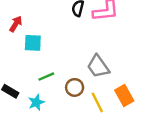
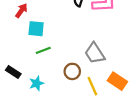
green line: (46, 77) -> (43, 50), moved
orange rectangle: (124, 95) -> (117, 81), turned -30

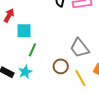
green line: (43, 50) -> (32, 50), turned -40
cyan star: (36, 83) -> (25, 72), moved

